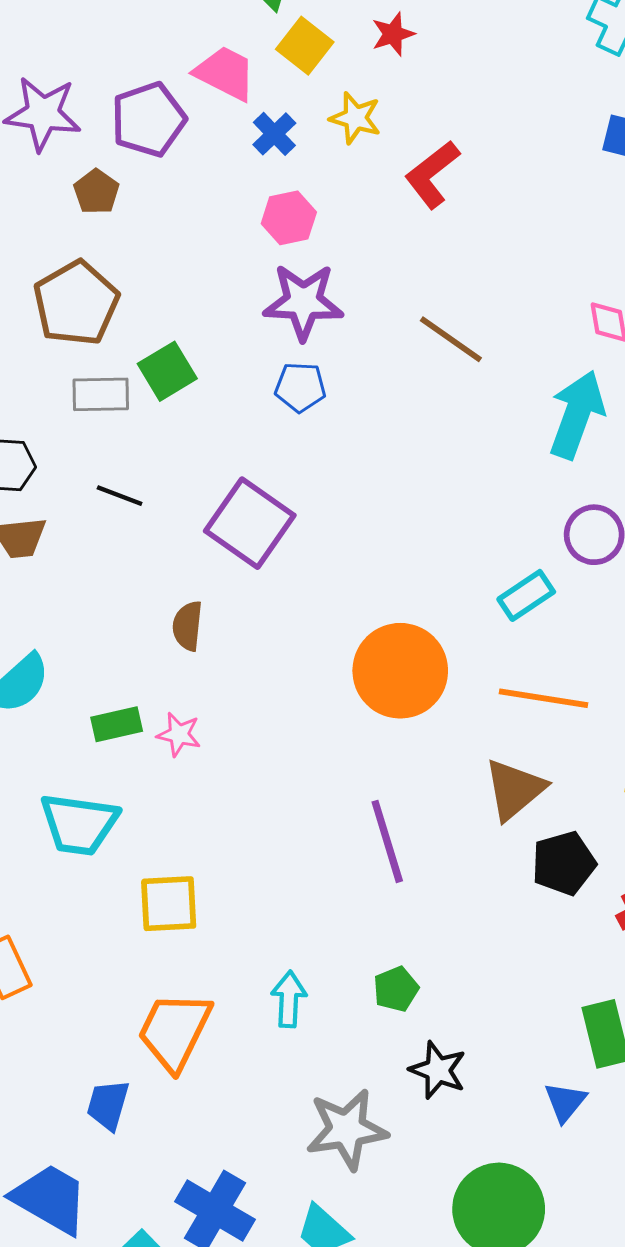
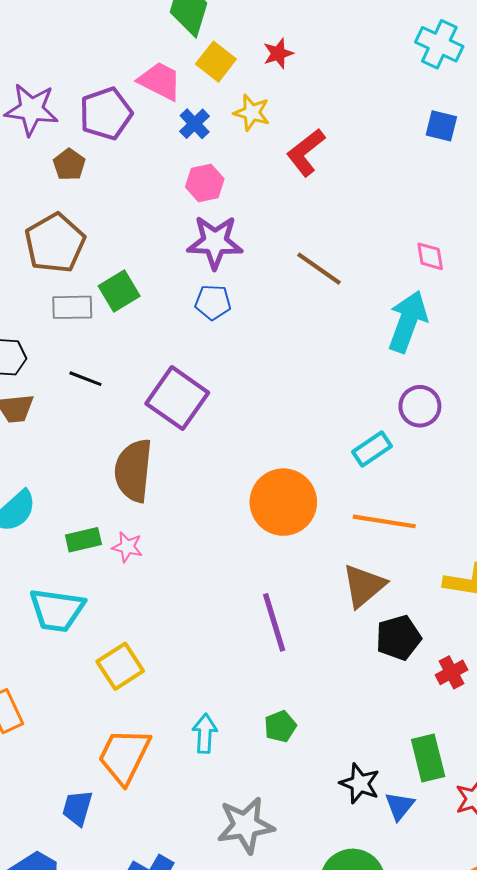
brown semicircle: (188, 626) -> (133, 470), size x1.8
yellow square: (169, 904) -> (120, 666), turned -30
black star: (438, 1070) -> (360, 783), moved

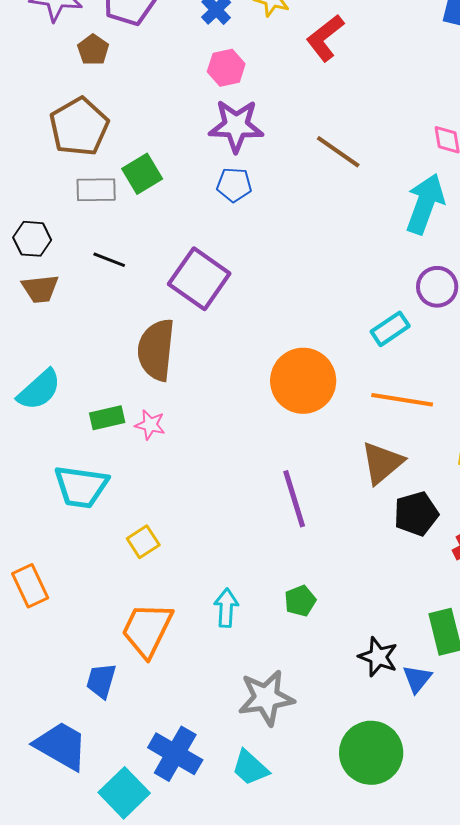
yellow square: (120, 666) -> (143, 542), size x0.7

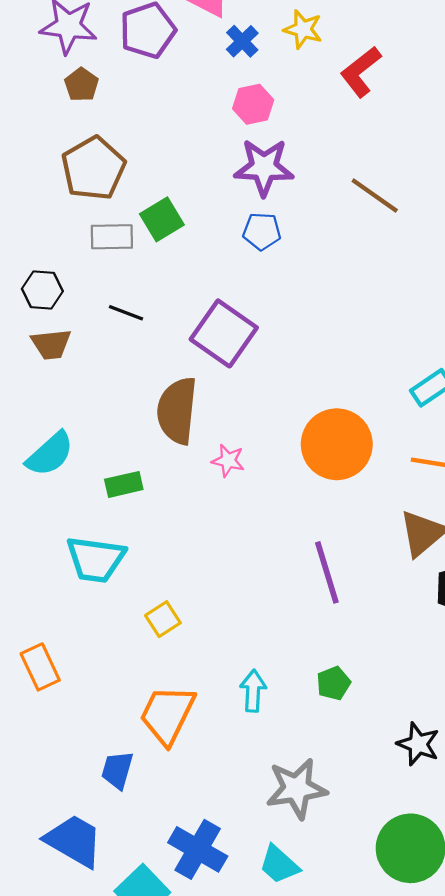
brown pentagon: (93, 50) -> (81, 85), moved
pink star: (150, 425) -> (228, 461), moved

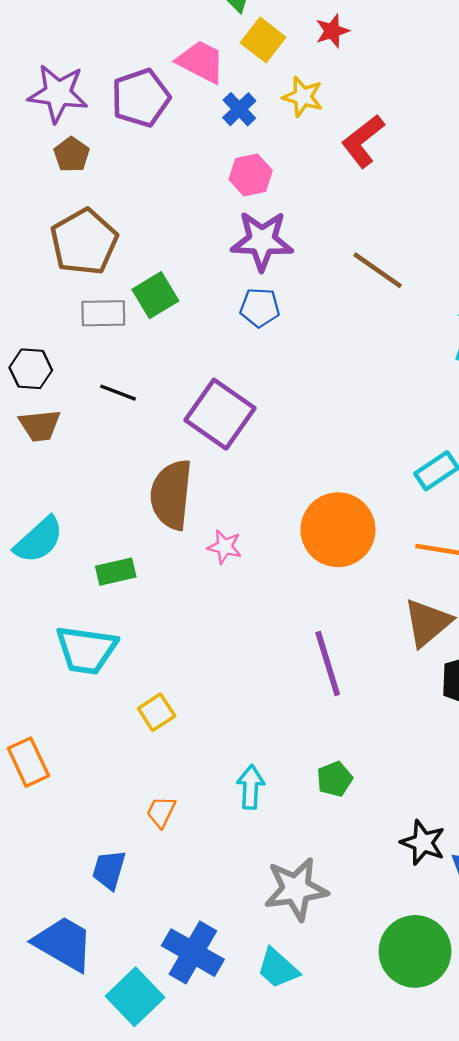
orange trapezoid: (167, 715) -> (161, 812), size x0.5

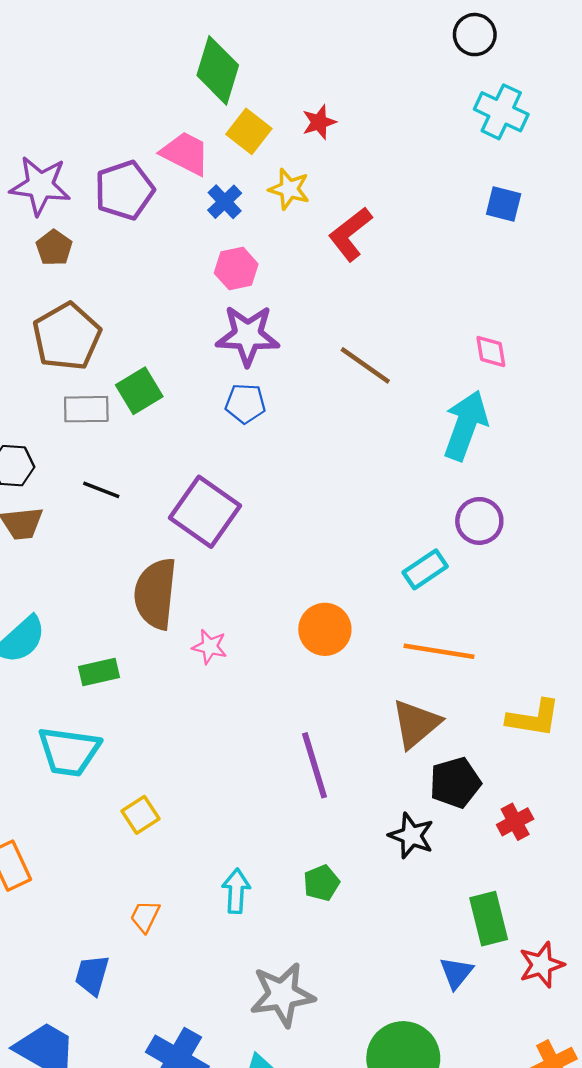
orange circle: (338, 530) -> (325, 629), size x0.7
black star: (423, 843) -> (411, 836), moved

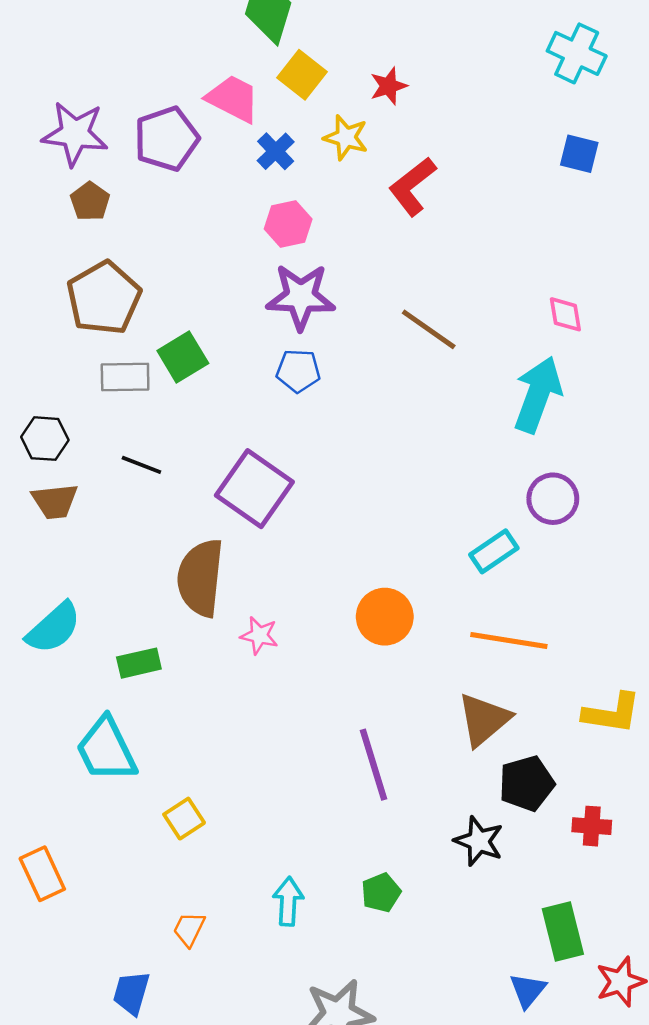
red star: (319, 122) -> (389, 86), moved
cyan trapezoid: (69, 751) -> (106, 750), turned 56
red cross: (515, 822) -> (592, 826), turned 32

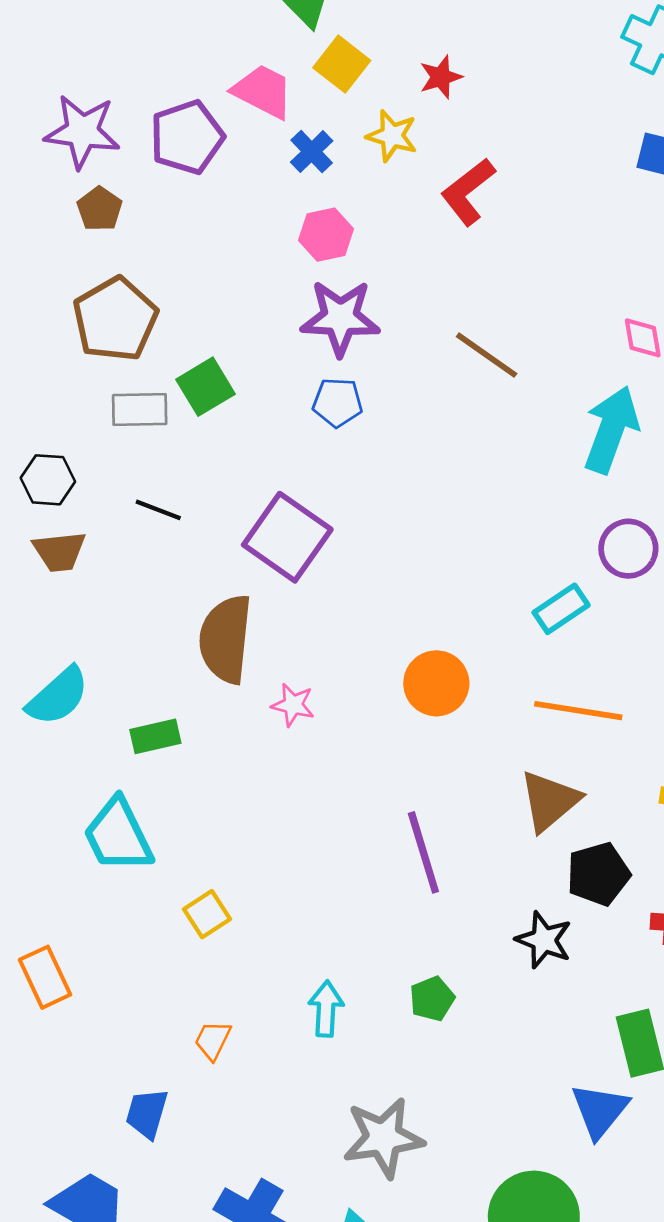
blue triangle: (528, 990) -> (600, 1110), size x1.4

